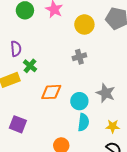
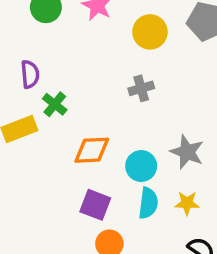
purple square: (18, 124) -> (95, 205), moved
yellow star: (113, 126) -> (187, 203), moved

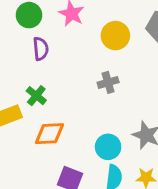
purple semicircle: (30, 74) -> (41, 49), moved
orange diamond: (92, 150) -> (49, 134), moved

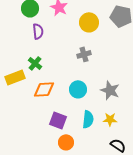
cyan circle: (108, 147) -> (78, 89), moved

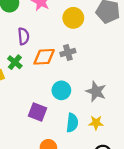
purple semicircle: (38, 31) -> (24, 36), moved
orange diamond: (44, 89) -> (44, 57), moved
purple square: (58, 120) -> (38, 112), moved

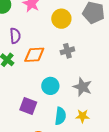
gray cross: (68, 52) -> (67, 51), moved

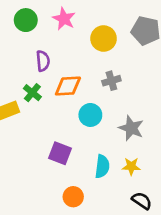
cyan circle: (50, 86) -> (90, 115), moved

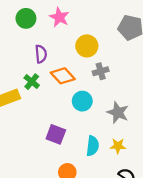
yellow circle: (104, 39) -> (87, 46), moved
orange diamond: (68, 86) -> (63, 76), turned 50

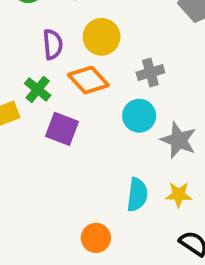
yellow circle: (87, 46) -> (102, 37), moved
cyan circle: (82, 101) -> (139, 116), moved
purple square: (56, 134) -> (62, 129), moved

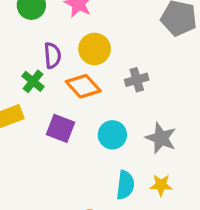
green cross: (38, 89) -> (33, 81), moved
cyan circle: (139, 116) -> (112, 135), moved

